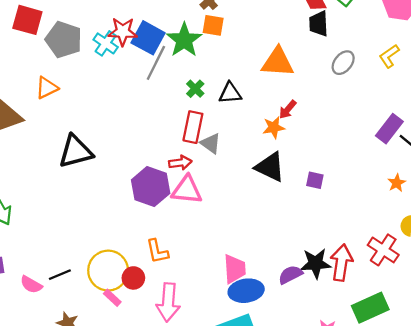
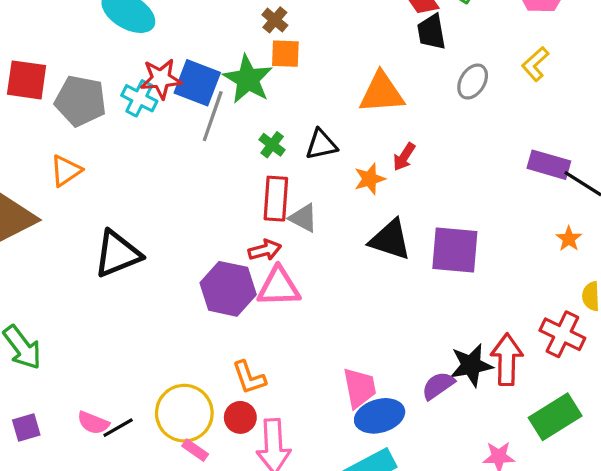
orange star: (274, 127) -> (370, 179), moved
purple rectangle: (389, 129) -> (549, 165), turned 76
purple square: (315, 180) -> (455, 250), size x2.0
red circle: (133, 278) -> (240, 417), moved
pink semicircle: (31, 285) -> (93, 423), moved

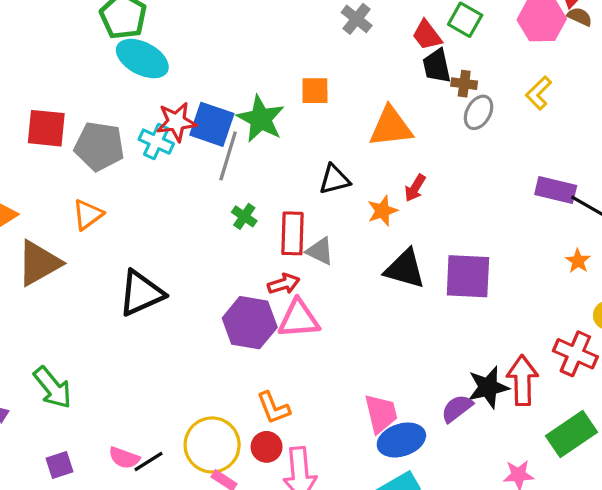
brown cross: (275, 20) -> (464, 84), moved, turned -30
orange square: (285, 54) -> (315, 91), moved
green cross: (272, 145) -> (244, 216), moved

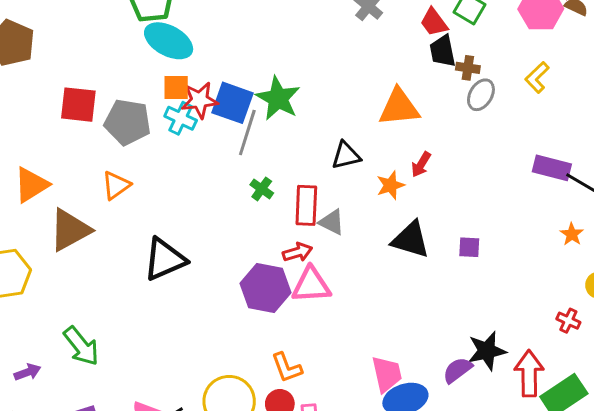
orange square: (315, 91) -> (176, 88), moved
purple square: (468, 276) -> (469, 247), size x0.5
red cross: (575, 354) -> (568, 321), size x0.6
red arrow: (522, 380) -> (529, 373), moved

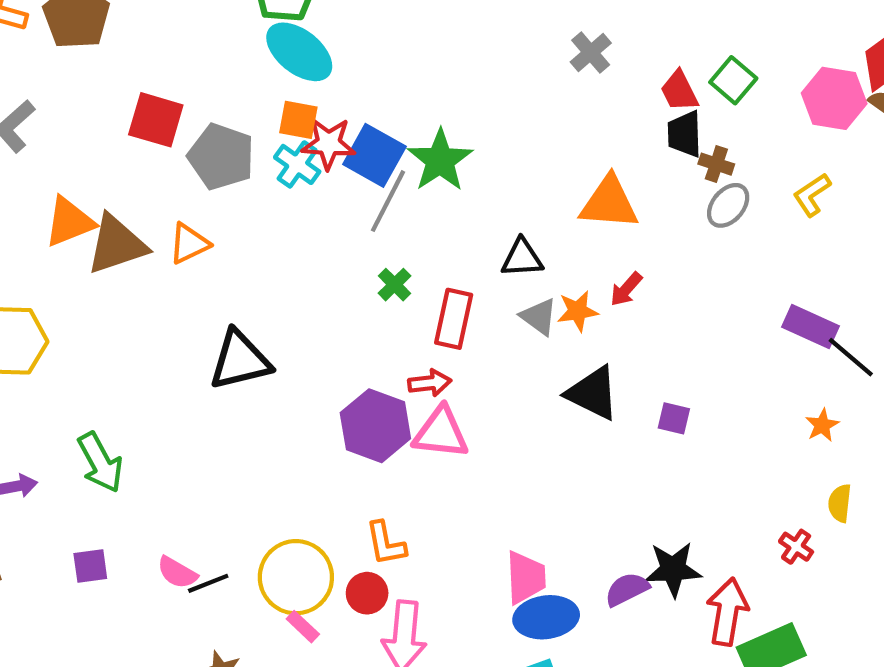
gray triangle: (332, 222) -> (539, 317), moved
brown triangle: (70, 230) -> (117, 245), moved

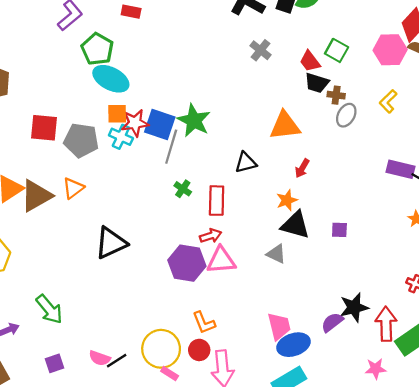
black trapezoid: (685, 134) -> (317, 83), turned -60
orange star: (578, 311) -> (287, 200), moved
gray triangle: (539, 317) -> (276, 254), moved

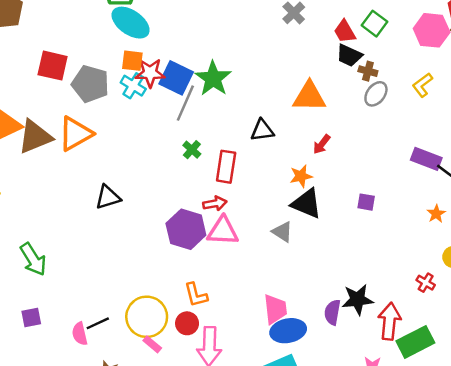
orange triangle: (73, 188) -> (75, 134), size x1.5
purple square: (339, 230) -> (366, 202), moved
black triangle: (111, 243) -> (108, 197), size x0.7
purple semicircle: (332, 322) -> (332, 312), turned -50
pink semicircle: (100, 358) -> (80, 334), moved, turned 50

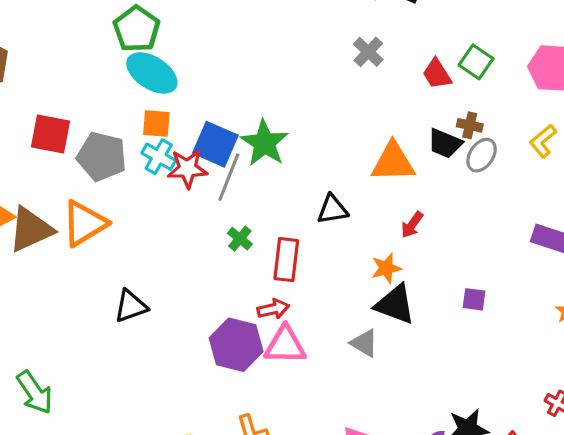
black trapezoid: (349, 55) -> (445, 143), moved
red star: (150, 73) -> (187, 169), moved

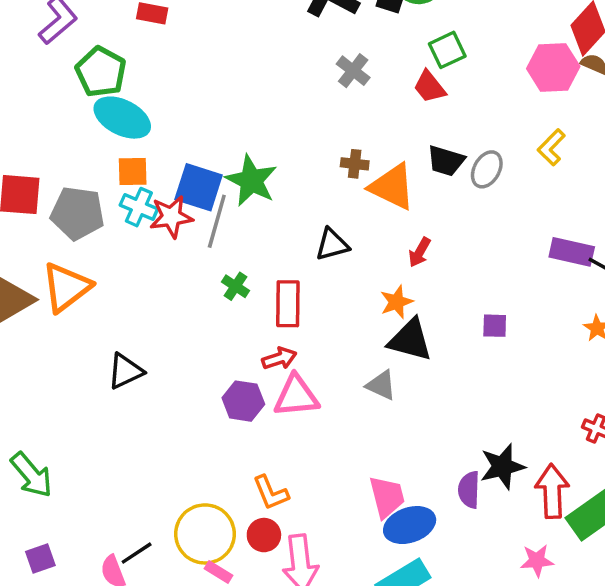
green square: (476, 62) -> (447, 50), moved, turned 36
brown cross: (470, 125) -> (355, 164), moved
orange triangle: (393, 162) -> (392, 187), turned 33
purple hexagon: (236, 345) -> (243, 401), size x0.7

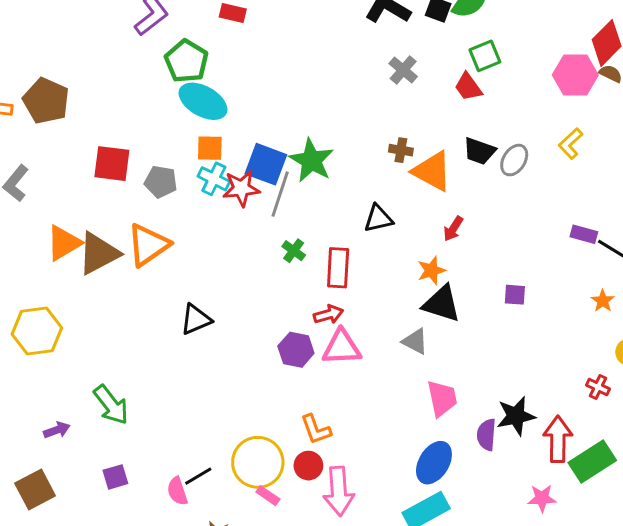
gray pentagon: (77, 213) -> (161, 182), size x0.7
purple rectangle: (572, 252) -> (584, 234), size x0.7
pink trapezoid: (387, 497) -> (442, 398), moved
blue ellipse: (410, 525) -> (434, 463), turned -42

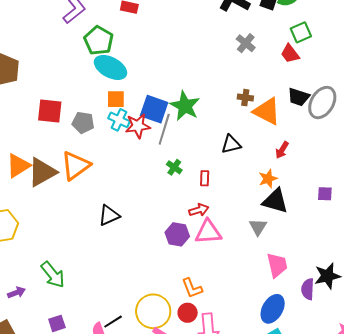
gray ellipse: (514, 160) -> (322, 103), size x1.5
red rectangle: (338, 268) -> (205, 178), size x0.6
gray triangle: (415, 341) -> (258, 227), turned 36

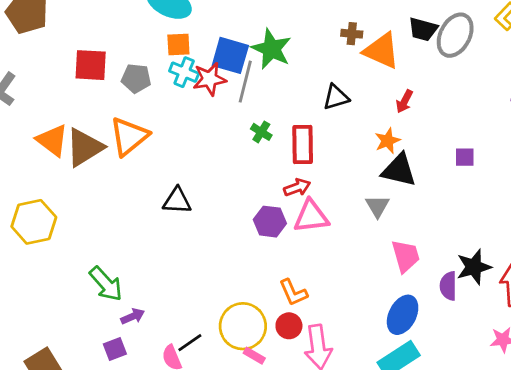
orange triangle: (18, 166) -> (52, 140), turned -48
red rectangle: (205, 178) -> (303, 145), size x1.8
black triangle: (109, 215) -> (177, 201), turned 30
purple arrow: (16, 293) -> (133, 316), moved

